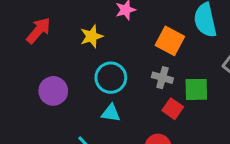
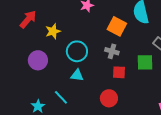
yellow star: (92, 36) -> (53, 31), moved
green square: (196, 89) -> (145, 62), moved
red square: (173, 109) -> (119, 72), turned -32

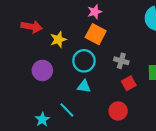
red arrow: (28, 19) -> (32, 27), turned 60
orange square: (117, 26) -> (96, 34), moved
red square: (119, 72) -> (129, 83), turned -32

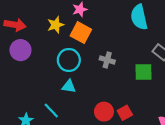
yellow star: (58, 39) -> (56, 25), moved
purple circle: (42, 70) -> (20, 50), moved
red square: (129, 83) -> (125, 113), moved

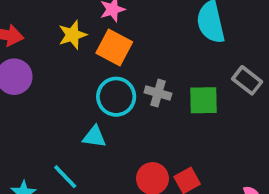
cyan circle: (69, 60) -> (116, 97), moved
green square: (143, 72) -> (203, 100), moved

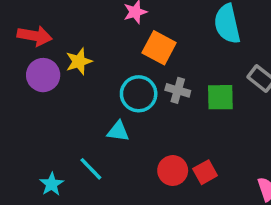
yellow star: (72, 35) -> (79, 61), moved
orange square: (114, 48) -> (159, 48), moved

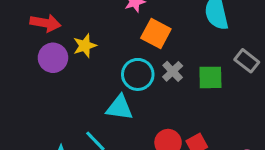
gray cross: (178, 90) -> (173, 71), turned 30
cyan triangle: (118, 131) -> (120, 108), size x1.4

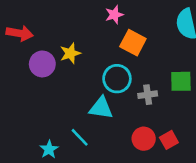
red arrow: (45, 23) -> (20, 33), moved
gray cross: (173, 71) -> (148, 95), moved, turned 36

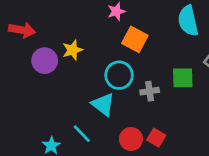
cyan triangle: (101, 108) -> (103, 104), turned 30
red circle: (144, 139) -> (131, 139), moved
red square: (169, 140) -> (156, 138), moved, turned -30

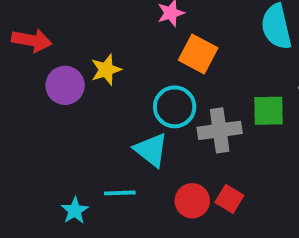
gray cross: (150, 91) -> (220, 130), size x1.5
cyan line: (82, 134) -> (120, 193), turned -48

